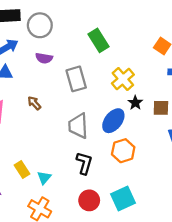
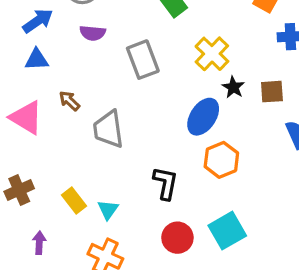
brown arrow: (34, 103) -> (69, 101), moved
gray trapezoid: (78, 126) -> (108, 129), moved

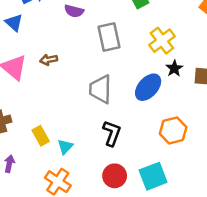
blue triangle: (37, 59) -> (14, 23), moved, turned 36
brown arrow: (69, 101) -> (49, 60), turned -63
gray trapezoid: (108, 129) -> (100, 89), moved
orange hexagon: (221, 160) -> (173, 130), moved

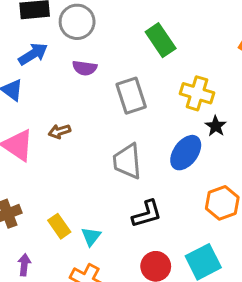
yellow cross: (162, 41) -> (197, 93), turned -30
black L-shape: (112, 133) -> (147, 214), turned 60

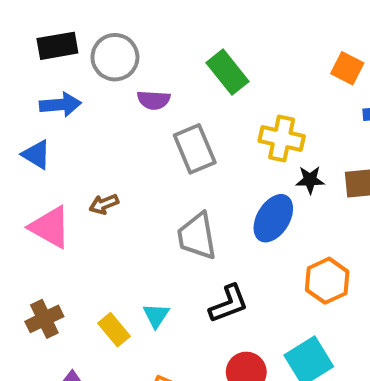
blue arrow: (33, 54) -> (60, 105), turned 32
purple semicircle: (85, 68) -> (154, 100), moved
black star: (216, 126) -> (310, 180), turned -30
cyan triangle: (91, 237) -> (156, 315), moved

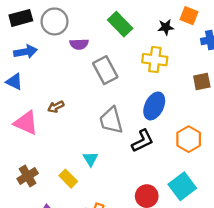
black star: (310, 180) -> (166, 27), moved
black L-shape: (229, 304) -> (143, 141), moved
cyan triangle: (156, 315) -> (90, 159), moved

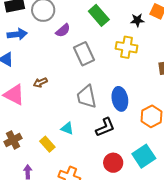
purple semicircle: (79, 44) -> (63, 30), turned -42
blue ellipse: (154, 106) -> (120, 99), moved, turned -40
black L-shape: (143, 141) -> (105, 127), moved
cyan triangle: (90, 159) -> (67, 128), turned -40

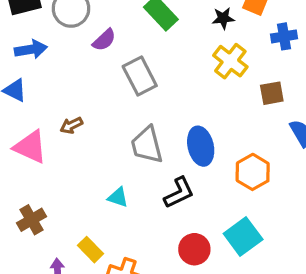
yellow cross: (127, 47) -> (230, 61), moved, turned 30
yellow rectangle: (47, 144) -> (91, 250), moved

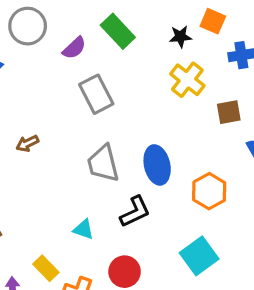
purple semicircle: (104, 40) -> (74, 48), moved
cyan triangle: (118, 197) -> (84, 229), moved
red circle: (194, 249) -> (125, 272), moved

